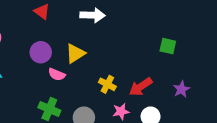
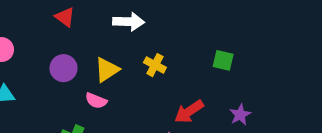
pink semicircle: (57, 74) -> (96, 101), moved
yellow cross: (107, 84) -> (155, 65), moved

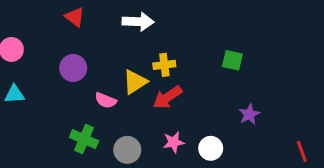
yellow cross: (155, 65) -> (164, 65), turned -35
yellow triangle: (107, 70) -> (135, 82), moved
red arrow: (189, 112) -> (167, 97), moved

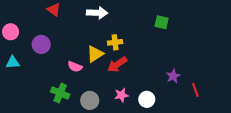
green square: (232, 60) -> (162, 22), moved
purple circle: (73, 68) -> (41, 44), moved
red line: (302, 151) -> (195, 90), moved

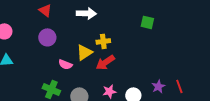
purple circle: (41, 44) -> (47, 37), moved
purple star: (173, 76) -> (158, 86), moved

